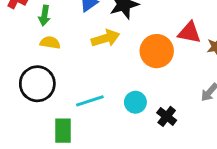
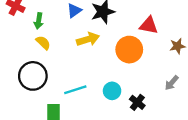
red triangle: (189, 33) -> (149, 25), moved
yellow semicircle: (50, 43) -> (43, 43), turned 35

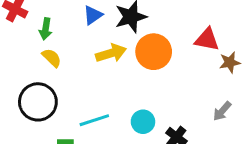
red triangle: (149, 25) -> (207, 40), moved
orange circle: (129, 50) -> (154, 52), moved

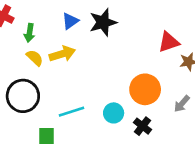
red triangle: (207, 40) -> (169, 42), turned -30
orange circle: (154, 52) -> (145, 89), moved
yellow arrow: (111, 53) -> (62, 54), moved

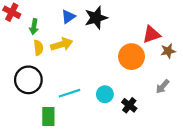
yellow semicircle: (35, 58) -> (38, 48), turned 40
orange circle: (145, 89) -> (131, 57), moved

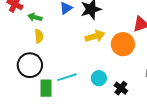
green arrow: (34, 27) -> (35, 17), turned 96
yellow arrow: (62, 44) -> (95, 36), moved
green rectangle: (48, 116) -> (46, 88), moved

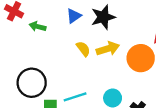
yellow semicircle: (39, 36) -> (83, 49), moved, turned -32

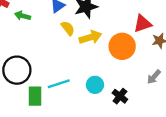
yellow semicircle: (83, 49) -> (68, 28), moved

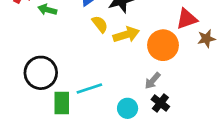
gray arrow: (154, 77) -> (152, 81), moved
cyan circle: (95, 85) -> (128, 108), moved

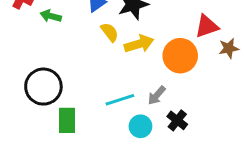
gray arrow: (152, 81) -> (157, 95), moved
cyan line: (89, 89) -> (120, 100), moved

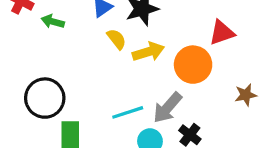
brown star: (229, 48) -> (246, 95), moved
gray arrow: (157, 95) -> (168, 108), size x1.5

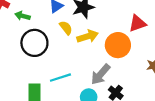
black circle: (45, 98) -> (34, 43), moved
cyan line: (128, 112) -> (60, 78), moved

